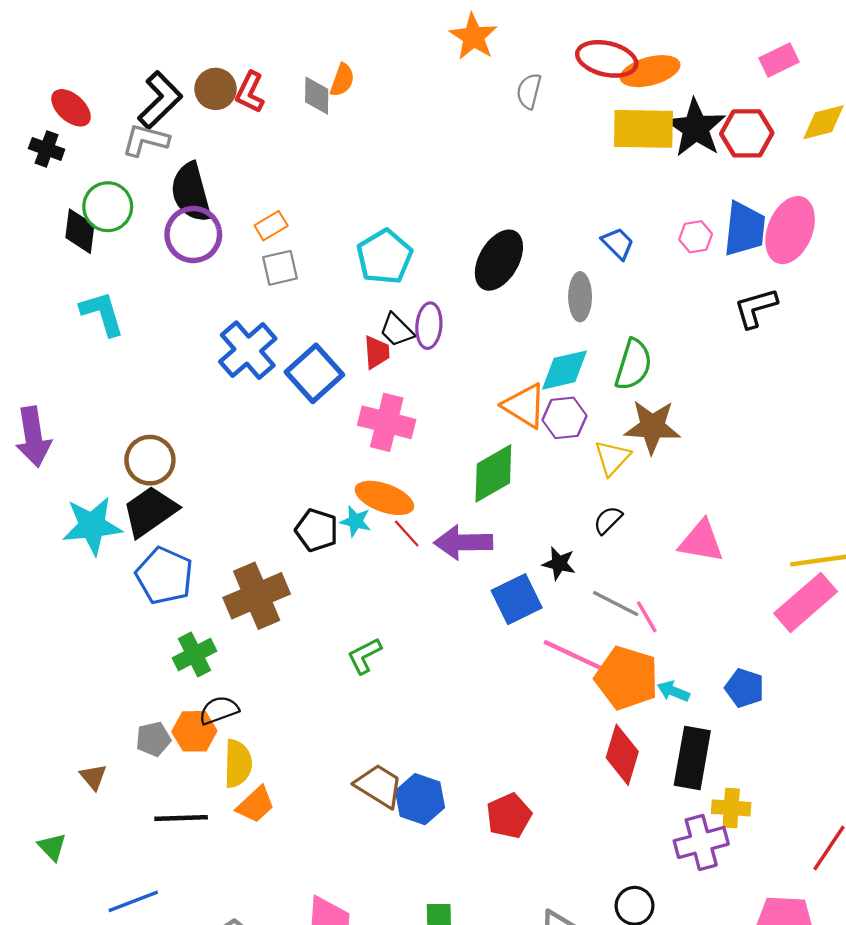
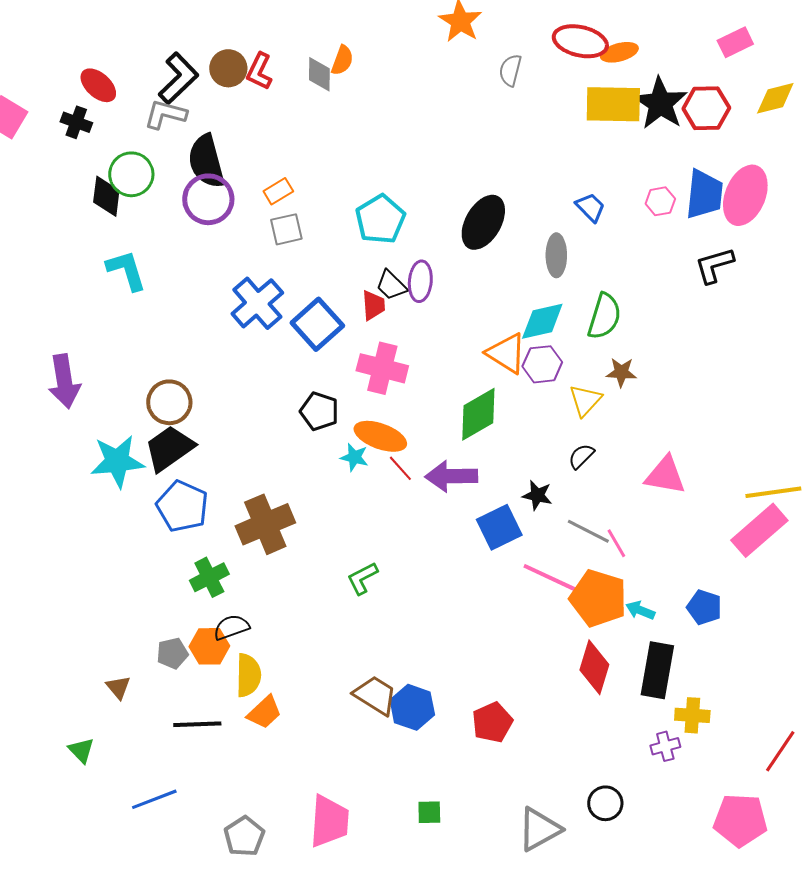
orange ellipse: (650, 71) -> (619, 52), size x0.7
brown star: (652, 427) -> (621, 372), size x0.6
black pentagon: (317, 530) -> (319, 411), moved
purple cross: (701, 842) -> (665, 746), size x0.6

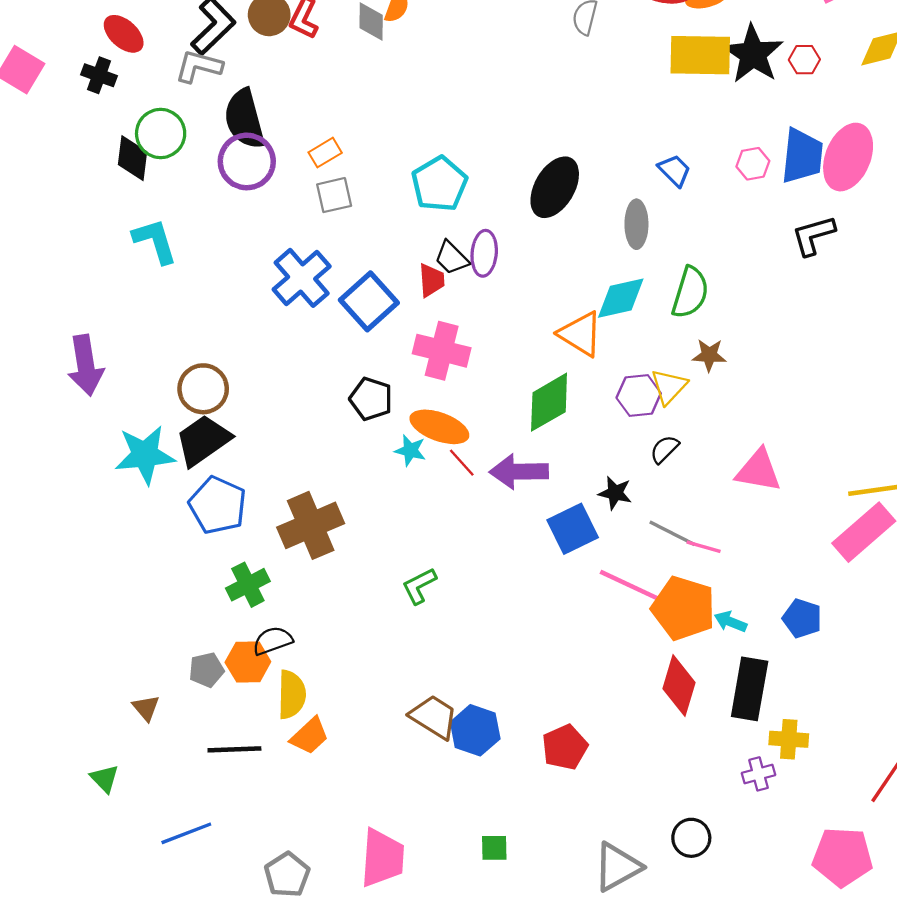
red hexagon: (706, 108) -> (804, 60), size x0.6
purple hexagon: (542, 364) -> (639, 396), moved
pink line: (616, 543) -> (704, 547), turned -44

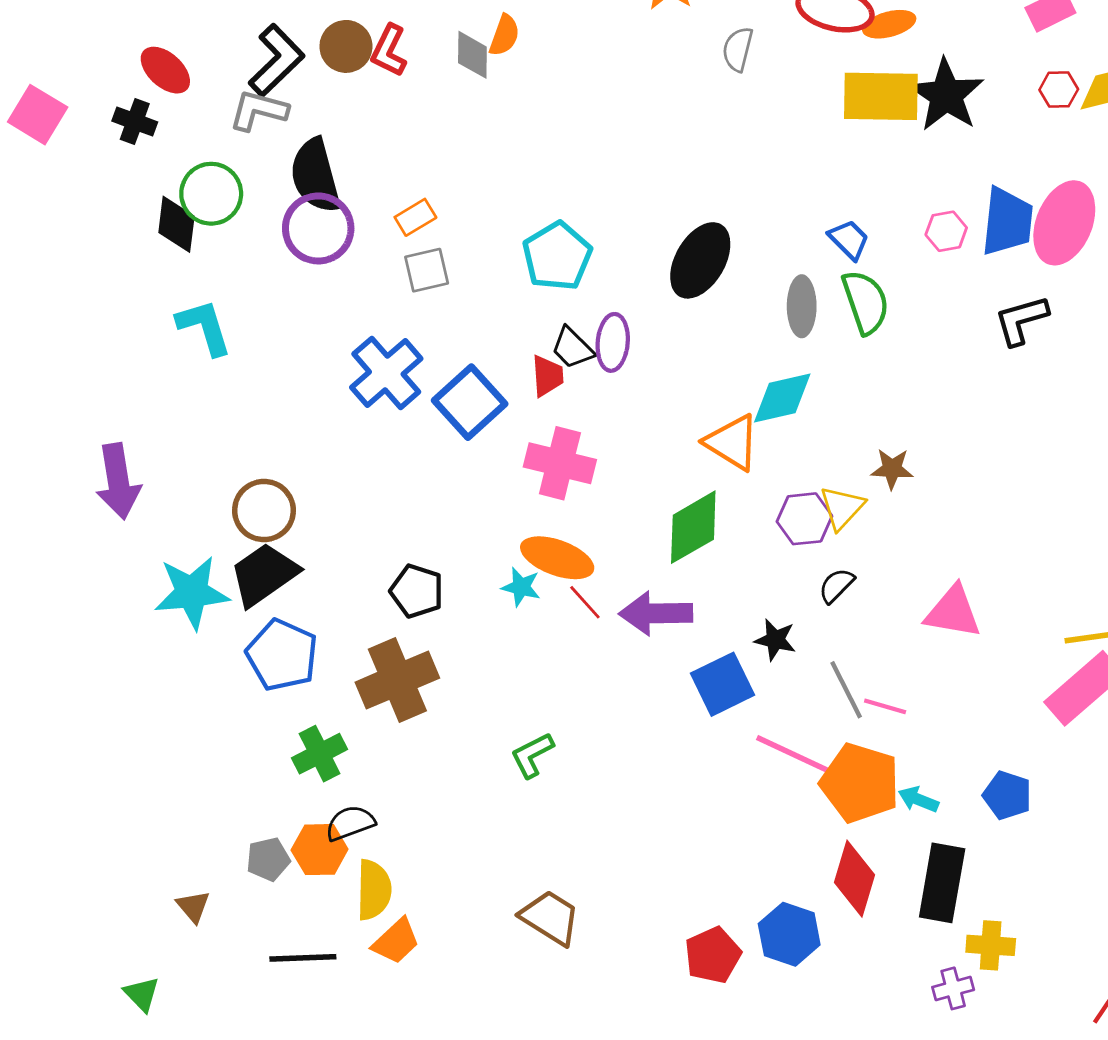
red hexagon: (804, 60) -> (1059, 90), moved
green semicircle: (690, 292) -> (866, 302), moved, turned -36
black pentagon: (371, 399) -> (417, 591), moved
gray line: (672, 533) -> (846, 690), turned 36
blue hexagon: (475, 730) -> (789, 934), moved

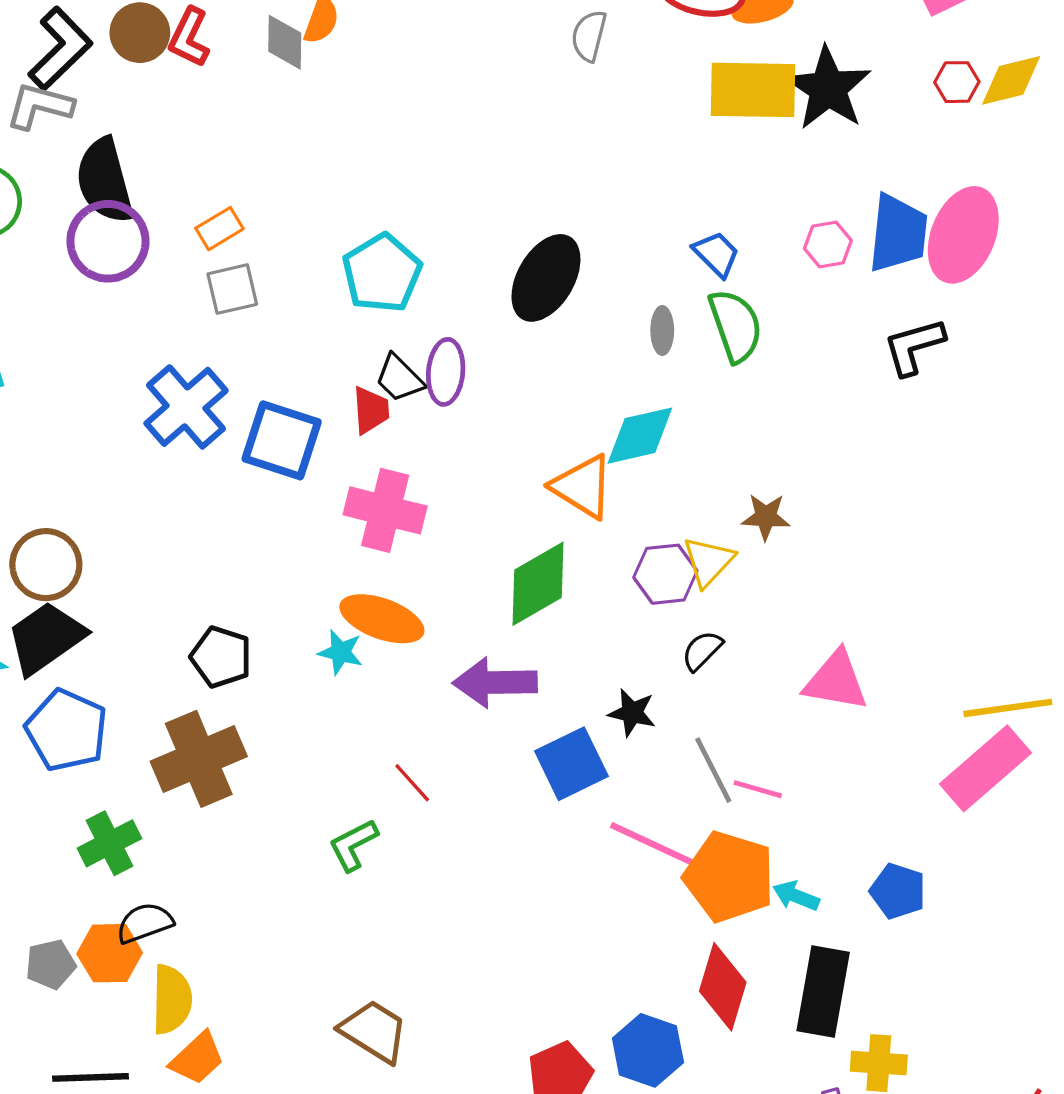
gray ellipse: (802, 306) -> (662, 330), size x0.7
blue square: (470, 402) -> (282, 440), turned -30
red line: (585, 602) -> (412, 783), moved

